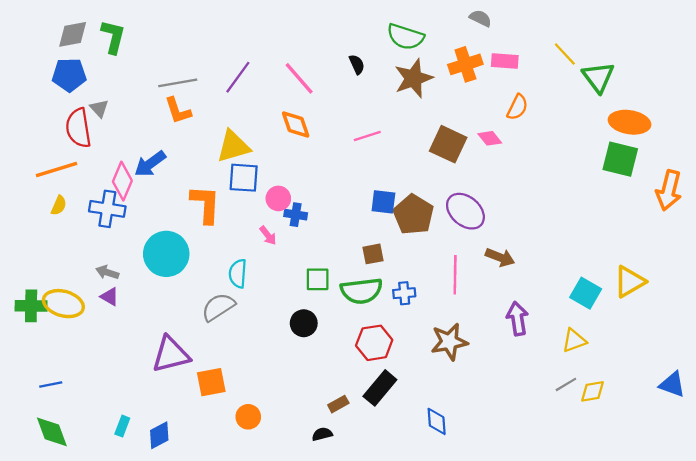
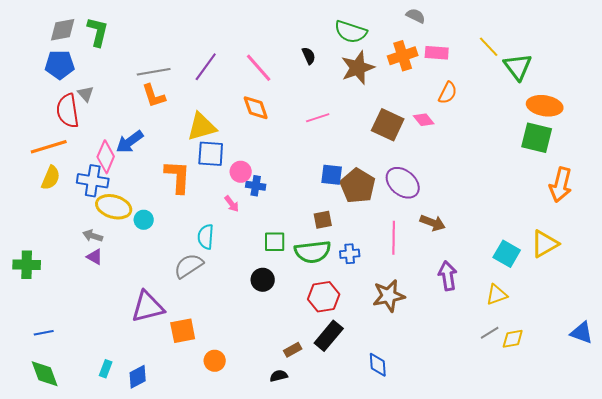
orange arrow: (669, 190) -> (561, 185), moved
yellow semicircle: (59, 205) -> (51, 178), size x1.4
cyan circle: (166, 254) -> (144, 220), size x0.5
yellow ellipse: (63, 304) -> (114, 207), moved

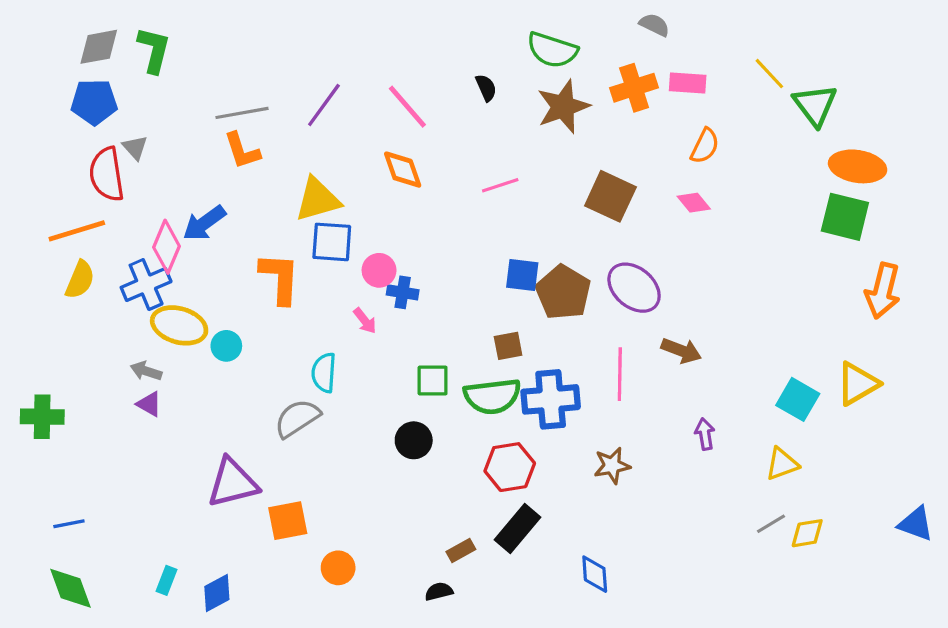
pink diamond: (424, 120) -> (694, 203), moved
blue cross: (93, 181) -> (146, 284), turned -32
blue cross: (350, 254) -> (551, 399), size x1.8
purple arrow: (448, 276) -> (705, 434), size x0.7
brown star: (389, 296) -> (612, 466), size x0.7

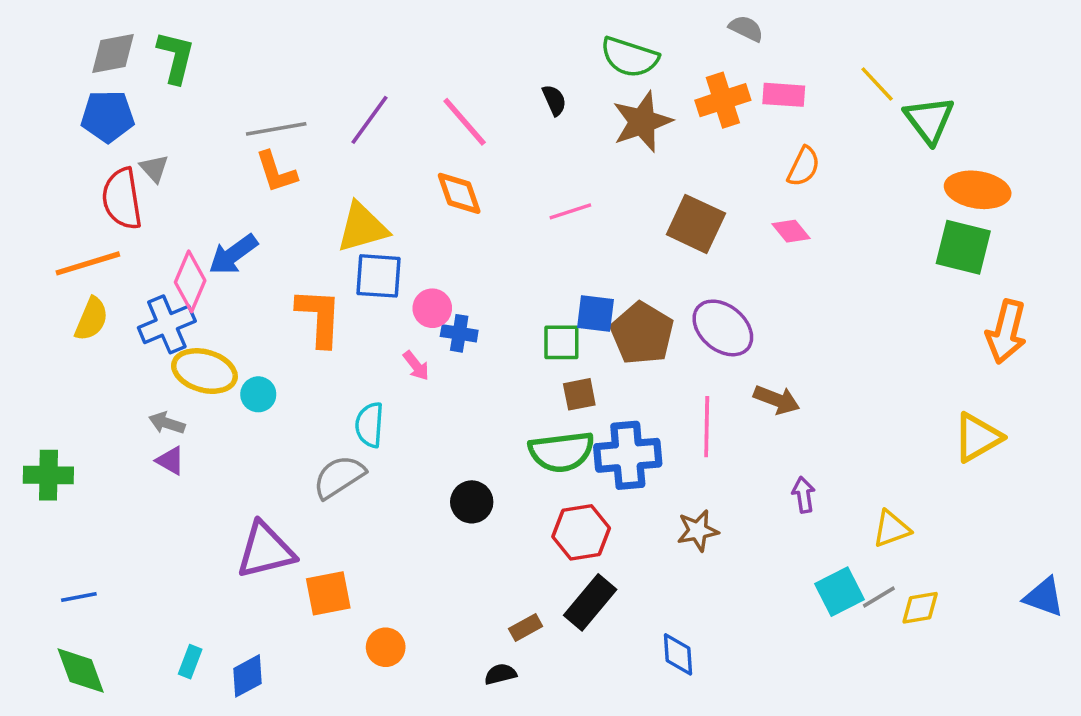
green square: (433, 381) -> (561, 342), moved
cyan square: (798, 399) -> (839, 592), moved, turned 33

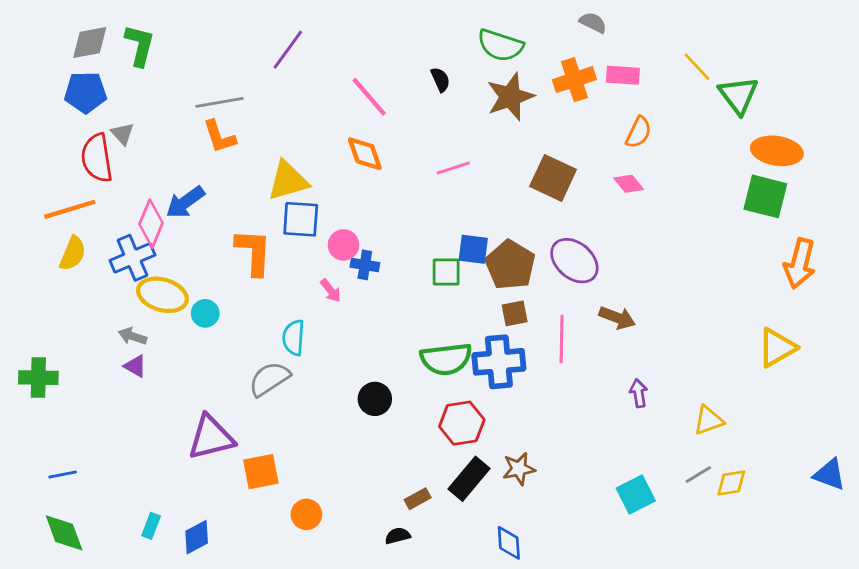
purple line: (369, 120) -> (288, 50), moved
brown square: (579, 394) -> (515, 313), moved
brown star: (698, 531) -> (519, 469), moved
cyan square: (839, 592) -> (636, 494), moved
blue diamond: (678, 654) -> (509, 543), moved

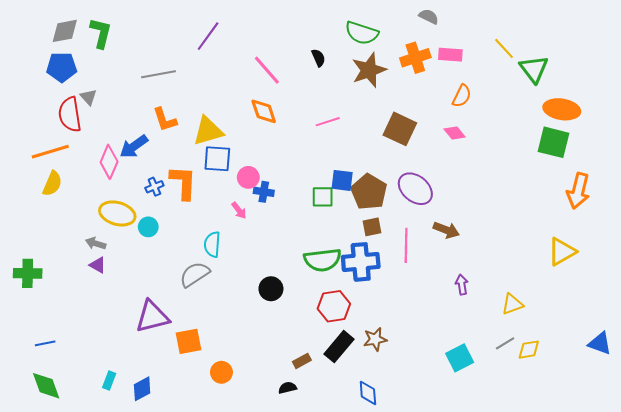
orange L-shape: (219, 137) -> (165, 120), moved
blue cross: (132, 258) -> (154, 187), moved, size x0.6

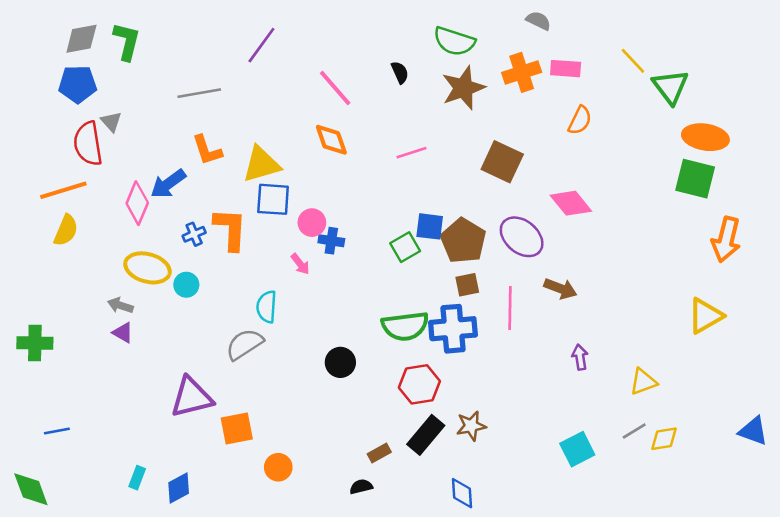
pink diamond: (455, 133) -> (571, 203), moved, size x1.5
green square: (323, 197) -> (405, 247), turned -30
green diamond: (46, 386) -> (31, 489), moved

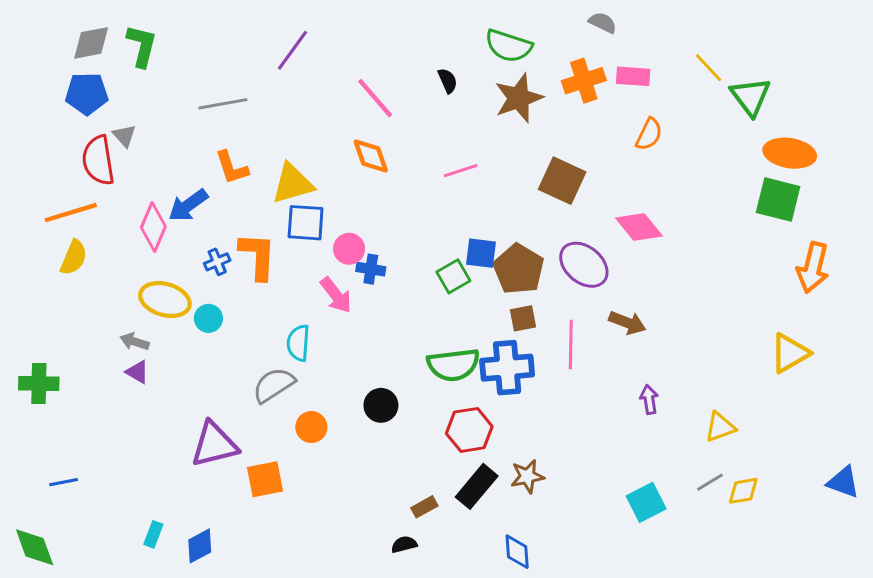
pink arrow: (300, 264) -> (336, 295), size x1.5
orange circle: (278, 467) -> (311, 427), moved

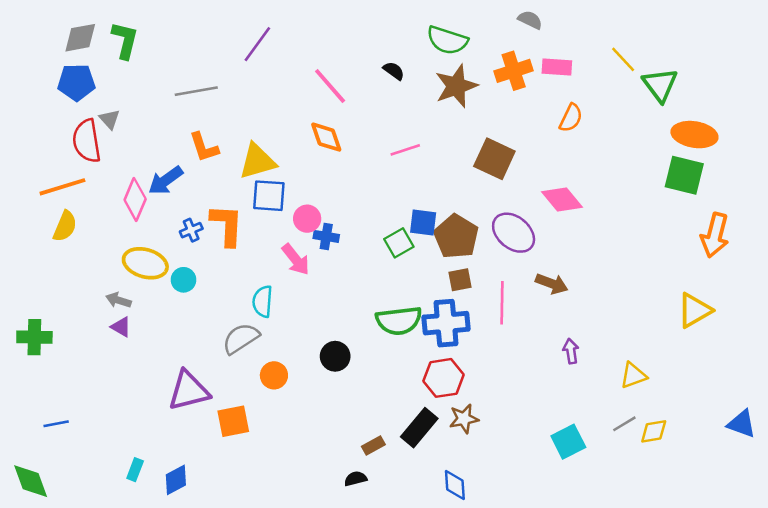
black semicircle: (448, 81) -> (394, 71), turned -30
red hexagon: (469, 430) -> (443, 378), moved

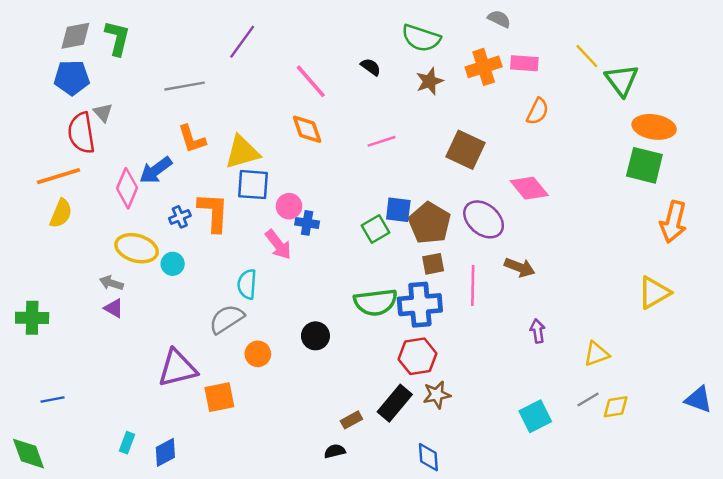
brown star: (456, 86) -> (430, 81), size x0.7

